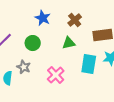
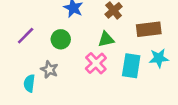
pink cross: (56, 75) -> (96, 63), moved

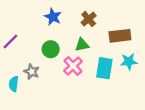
green circle: (61, 39) -> (51, 49), moved

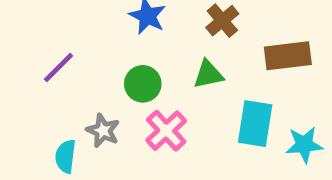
cyan star: (129, 62) -> (304, 145), moved
pink cross: (73, 66) -> (166, 131), moved

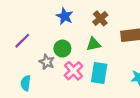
cyan rectangle: (255, 124) -> (99, 73), moved
gray star: (103, 131) -> (47, 62), moved

